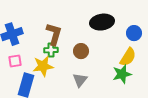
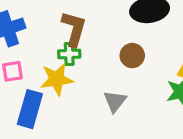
brown circle: (81, 51) -> (132, 56), moved

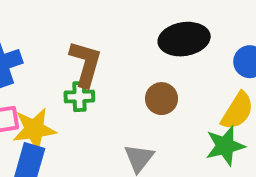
yellow star: (57, 79) -> (34, 129), moved

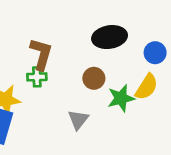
green star: (225, 146) -> (121, 98), moved

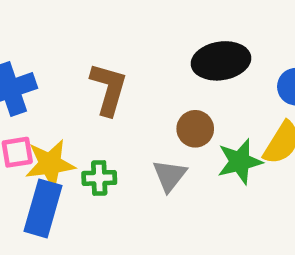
green cross: (37, 77) -> (99, 178), moved
gray triangle: (78, 120) -> (169, 176), moved

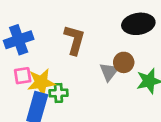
gray triangle: (169, 176) -> (109, 72), moved
green cross: (99, 178) -> (59, 93), moved

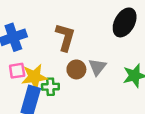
black ellipse: (138, 24) -> (125, 22), turned -52
brown circle: (124, 62) -> (76, 69), moved

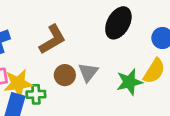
brown L-shape: (65, 37) -> (52, 39), turned 44

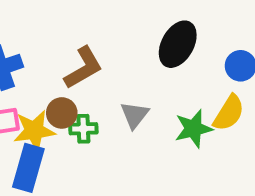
brown circle: (65, 75) -> (62, 113), moved
green cross: (36, 94) -> (83, 129), moved

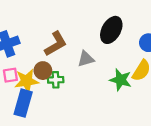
gray triangle: (134, 115) -> (86, 59), moved, turned 36
green star: (193, 129) -> (121, 80), turned 30

